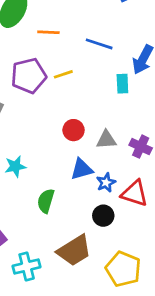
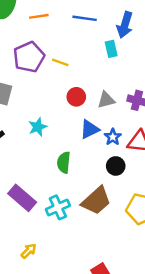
yellow line: (63, 74) -> (60, 62), moved, turned 49
cyan star: (15, 166) -> (38, 127), moved
cyan cross: (27, 267) -> (58, 207), moved

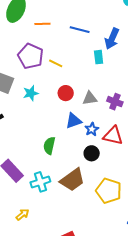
purple pentagon: (29, 57) -> (30, 56), turned -30
cyan star: (38, 127) -> (31, 93), moved
yellow arrow: (29, 251) -> (22, 215), moved

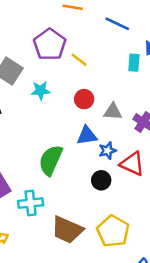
green semicircle: (49, 146) -> (51, 160), size x1.4
brown trapezoid: (72, 180) -> (67, 230), moved, turned 48

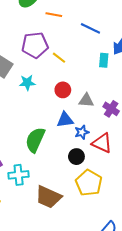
purple pentagon: (50, 44) -> (35, 45), turned 30
yellow pentagon: (113, 231) -> (89, 183), moved

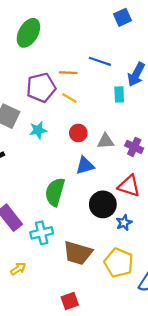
orange line: (54, 15) -> (68, 73), moved
blue star: (82, 132) -> (124, 223), moved
black circle: (76, 157) -> (103, 204), size x1.5
yellow pentagon: (89, 183) -> (119, 263), moved

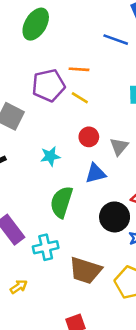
blue line: (100, 61) -> (116, 40), moved
cyan star: (38, 130) -> (50, 156), moved
gray triangle: (106, 141) -> (119, 147), turned -48

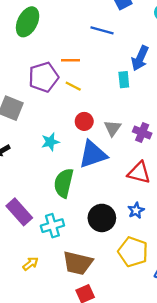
blue triangle: (95, 173) -> (93, 154), size x1.5
black circle: (115, 217) -> (102, 218), moved
brown trapezoid: (85, 270) -> (78, 263), moved

